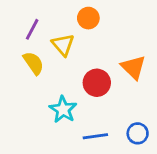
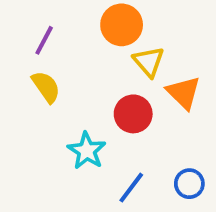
orange circle: (88, 18) -> (122, 25), size x1.4
yellow triangle: (63, 45) -> (149, 62), moved
blue line: (95, 136) -> (131, 188), turned -45

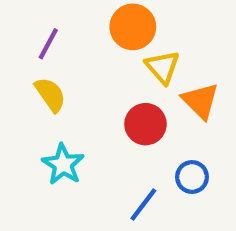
cyan star: (87, 151) -> (63, 164), moved
blue circle: (189, 184) -> (192, 177), moved

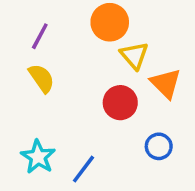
cyan star: (63, 164) -> (38, 157), moved
blue line: (143, 204) -> (84, 169), moved

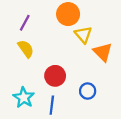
red circle: (120, 103) -> (55, 76), moved
blue circle: (159, 146) -> (88, 91), moved
blue line: (84, 169) -> (52, 105), turned -30

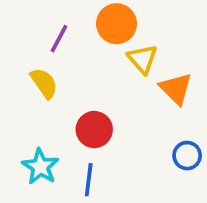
purple line: (25, 23) -> (59, 39), moved
blue circle: (88, 91) -> (187, 156), moved

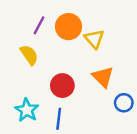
orange circle: (116, 24) -> (68, 27), moved
orange triangle: (176, 89) -> (103, 77), moved

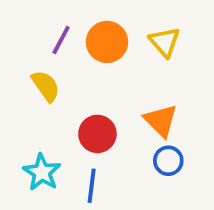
yellow triangle: (94, 39) -> (164, 42), moved
blue circle: (124, 103) -> (168, 161), moved

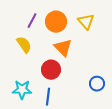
orange triangle: (161, 121) -> (63, 48), moved
blue circle: (168, 161) -> (97, 84), moved
cyan star: (42, 172) -> (22, 90), turned -30

